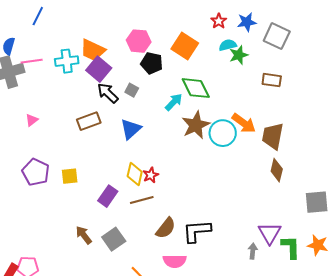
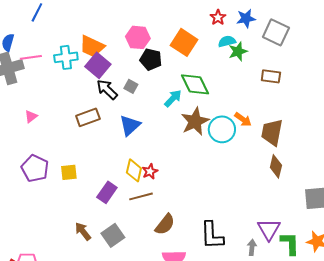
orange arrow: (244, 123) -> (243, 119), size x0.7
black L-shape: (197, 231) -> (212, 235), moved, turned -88

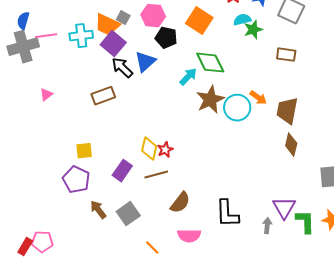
gray square: (131, 86) -> (123, 18), moved
blue triangle: (130, 125) -> (145, 62), moved
purple pentagon: (35, 168) -> (76, 180), moved

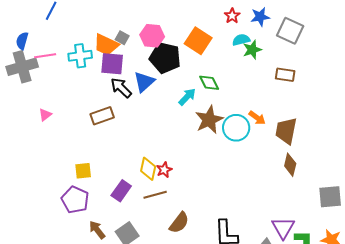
black pentagon: (166, 38) -> (165, 58), size x1.4
purple square: (113, 44) -> (112, 64), turned -35
green diamond: (210, 63) -> (209, 83), size x0.7

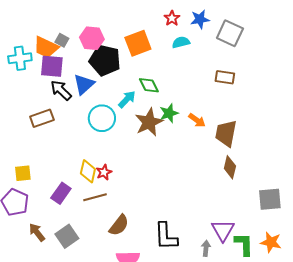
orange square: (198, 41) -> (138, 43), turned 36
green star: (252, 50) -> (169, 113), moved
cyan circle: (236, 128) -> (102, 118), moved

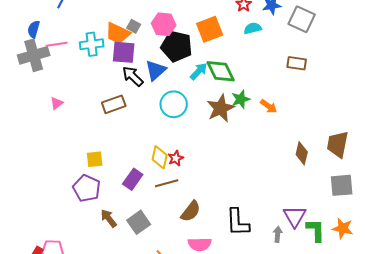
green diamond: (149, 85) -> (221, 71), size x1.4
cyan arrow: (127, 99) -> (199, 71), moved
brown trapezoid: (226, 133) -> (338, 144), moved

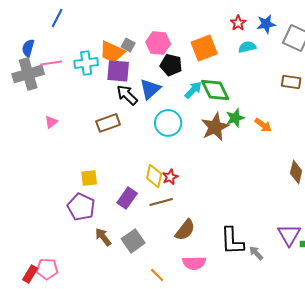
black pentagon: (177, 46) -> (171, 65), size x0.7
gray arrow: (278, 234) -> (256, 253), moved, turned -49

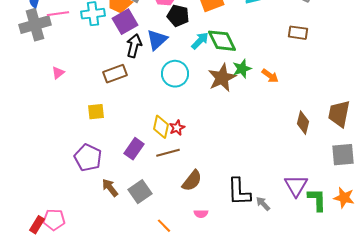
purple square: (118, 71) -> (125, 22), turned -35
black arrow: (127, 95) -> (134, 46), turned 60
yellow square: (89, 178) -> (96, 112), moved
pink semicircle: (194, 263) -> (201, 214), size x0.6

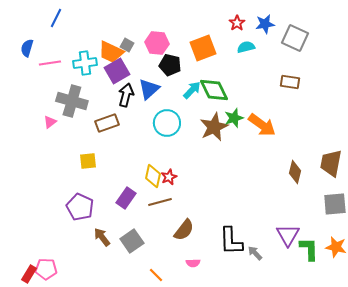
gray cross: (35, 25) -> (72, 101), moved, turned 32
orange arrow: (270, 76) -> (262, 125), size x1.6

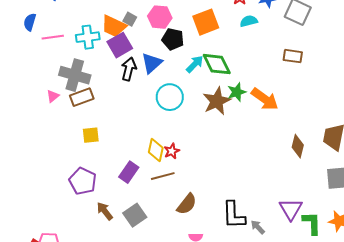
brown rectangle: (107, 123) -> (82, 97), moved

